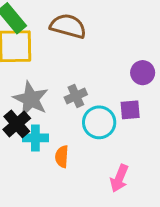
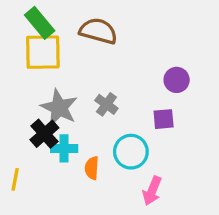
gray cross: (76, 96) -> (106, 104), turned -30
cyan circle: (99, 122) -> (131, 152), moved

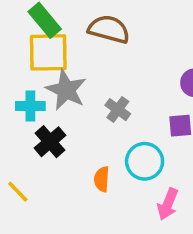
gray star: (59, 108) -> (66, 90), moved
cyan cross: (64, 148) -> (30, 106), moved
yellow line: (15, 179) -> (18, 192), turned -55

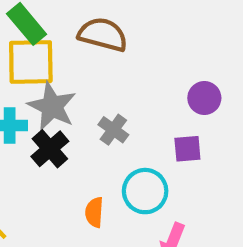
black cross: (50, 142) -> (50, 149), moved

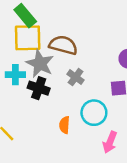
brown semicircle: (103, 34) -> (63, 45), moved
black cross: (50, 149) -> (39, 88), turned -30

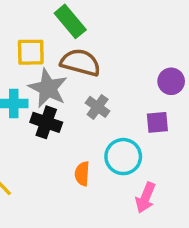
green rectangle: (25, 16) -> (70, 21), moved
yellow square: (28, 38) -> (31, 52), size x0.7

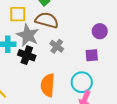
cyan circle: (123, 157) -> (82, 82), moved
orange semicircle: (82, 174) -> (48, 85), size x1.6

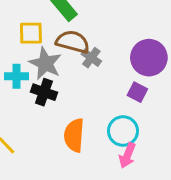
purple circle: (100, 31) -> (149, 58), size x1.6
gray cross: (57, 46) -> (91, 58), moved
purple square: (92, 55) -> (137, 92), turned 32

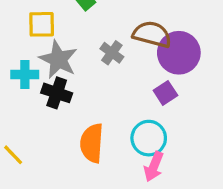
brown semicircle: (73, 42) -> (152, 34), moved
purple square: (137, 92) -> (165, 93), turned 30

